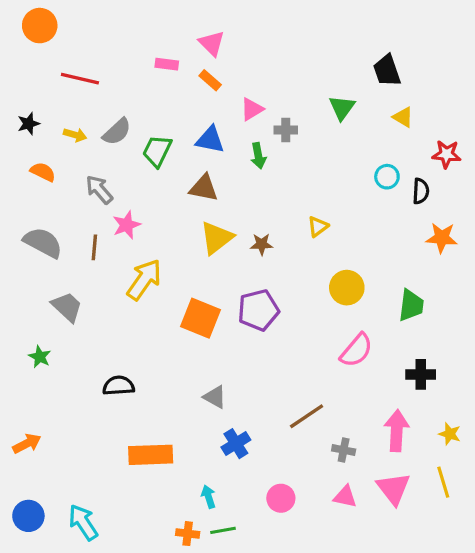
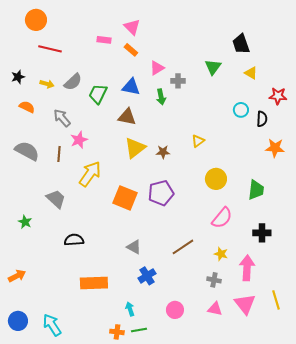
orange circle: (40, 26) -> (36, 20), moved
gray trapezoid: (67, 307) -> (56, 199), moved
brown line: (307, 416) -> (183, 247), moved
yellow star: (450, 434) -> (221, 254), moved

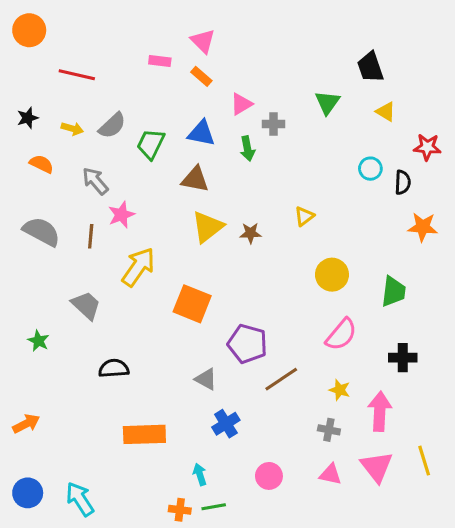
orange circle: (36, 20) -> (29, 30), moved
purple pentagon: (161, 193) -> (247, 344), moved, turned 30

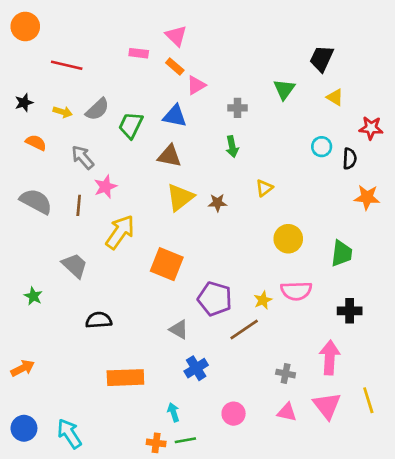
black trapezoid: (370, 67) -> (322, 59), turned 44
pink triangle: (241, 104) -> (196, 85), moved
green arrow: (247, 149) -> (232, 147), moved
pink semicircle: (341, 335) -> (296, 291), turned 48
yellow star: (340, 390) -> (263, 300), moved, turned 30

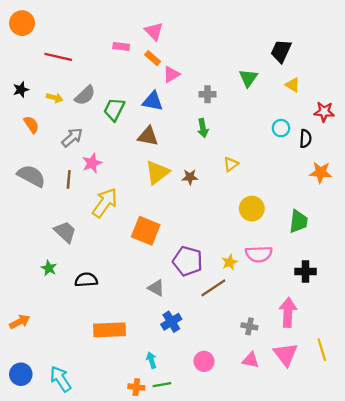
orange semicircle: (36, 143) -> (31, 125), turned 30
gray arrow: (83, 157) -> (72, 137), turned 90
green star: (33, 296) -> (49, 268), moved

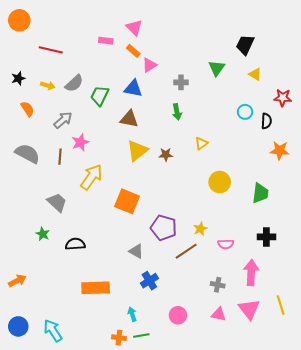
pink semicircle: (259, 254) -> (226, 244), moved, size x0.7

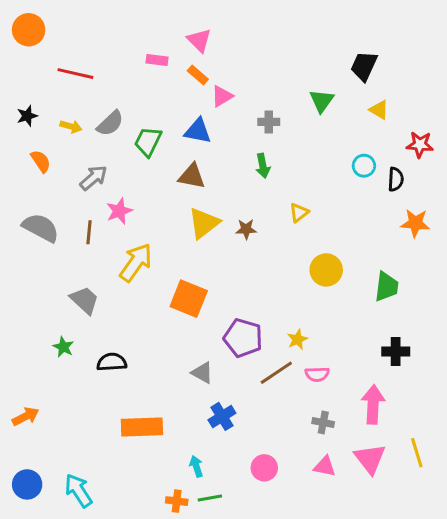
pink semicircle: (226, 244) -> (317, 374), moved

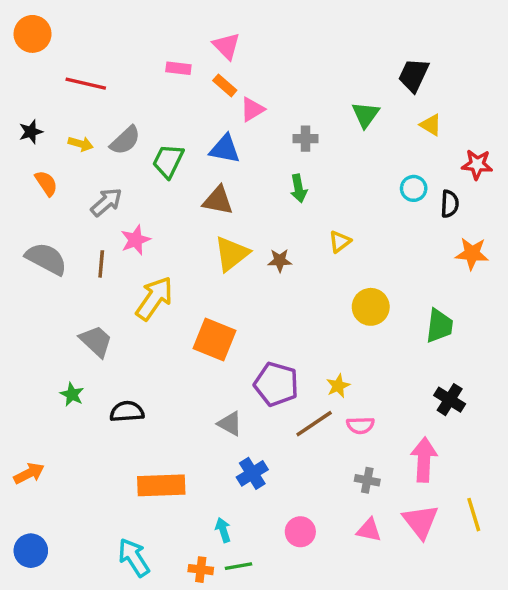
black cross: (396, 352) -> (450, 400), turned 32
cyan arrow: (78, 490) -> (134, 558), moved

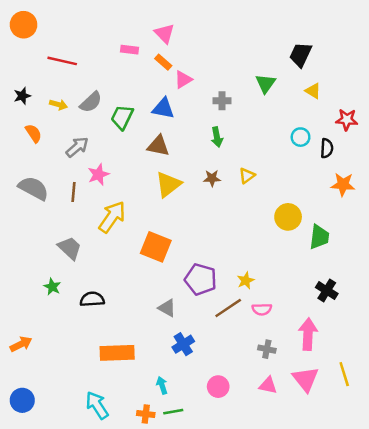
brown star: (280, 261) -> (212, 178), moved
yellow circle: (371, 307) -> (288, 217), moved

